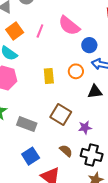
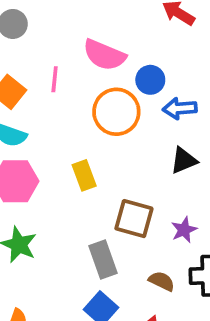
orange circle: (76, 71) -> (116, 112), moved, size x1.6
yellow rectangle: (49, 76) -> (84, 175), moved
gray rectangle: (27, 124) -> (103, 260), moved, turned 66

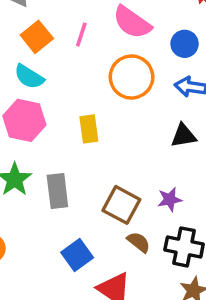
blue circle: (150, 80) -> (185, 44), moved
brown square: (134, 219) -> (121, 205), moved
gray rectangle: (103, 260) -> (57, 191), moved

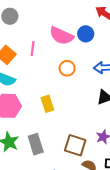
blue circle: (185, 44) -> (86, 34), moved
orange circle: (132, 77) -> (67, 68), size x0.6

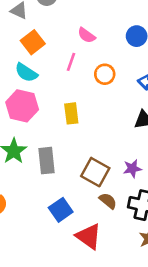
pink semicircle: (61, 36) -> (87, 35), moved, size x0.6
pink line: (33, 49) -> (71, 62), moved

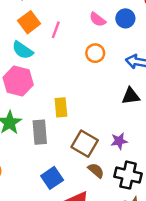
pink semicircle: (87, 35) -> (98, 19), moved
pink line: (71, 62) -> (56, 30), moved
yellow rectangle: (71, 113) -> (61, 107), moved

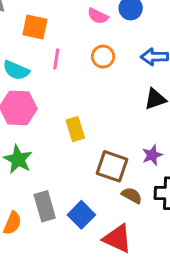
orange square: (29, 22) -> (35, 27), moved, turned -30
pink line: (56, 30) -> (56, 59), moved
gray rectangle: (40, 132) -> (45, 206), moved

